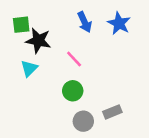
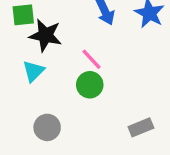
green circle: (73, 91) -> (90, 85), moved
gray circle: (83, 121) -> (47, 127), moved

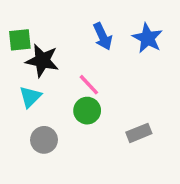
gray circle: (47, 127) -> (44, 140), moved
gray rectangle: (141, 127) -> (139, 133), moved

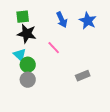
green square: (20, 40) -> (23, 17), moved
cyan triangle: (30, 97) -> (20, 55), turned -32
green circle: (87, 111) -> (28, 65), moved

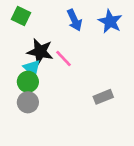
green square: (23, 17) -> (21, 16), turned 32
black star: (27, 34) -> (40, 52), moved
cyan triangle: (20, 55) -> (32, 68), moved

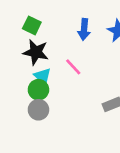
blue arrow: (74, 20) -> (84, 29), turned 30
black star: (40, 52) -> (36, 52), moved

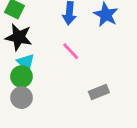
pink line: (73, 67) -> (71, 51), moved

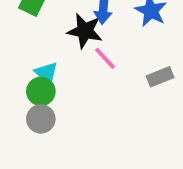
black star: (19, 37) -> (85, 31), moved
gray rectangle: (99, 92) -> (160, 77), moved

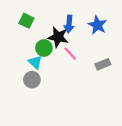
green circle: (41, 91) -> (44, 48), moved
gray circle: (41, 119) -> (32, 80), moved

